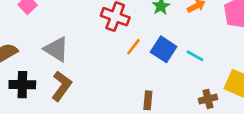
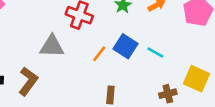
orange line: (133, 47) -> (99, 54), moved
gray triangle: (56, 49) -> (52, 46), moved, turned -30

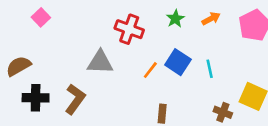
cyan line: (155, 53) -> (210, 69), turned 49
brown cross: (168, 94) -> (223, 112), turned 35

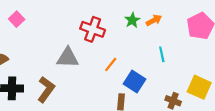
orange arrow: (211, 19) -> (154, 20), moved
blue square: (178, 62) -> (135, 81), moved
cyan line: (210, 69) -> (162, 54), moved

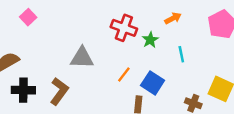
green star: (132, 20) -> (150, 40), moved
red cross: (93, 29) -> (124, 28), moved
orange line: (111, 64) -> (124, 75), moved

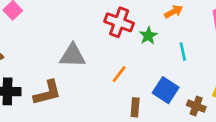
blue square: (153, 83) -> (166, 90), moved
brown L-shape: (59, 91) -> (47, 93), turned 40

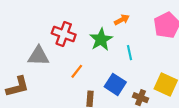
red cross: (119, 22) -> (64, 34), moved
green star: (148, 36) -> (101, 39), size x1.5

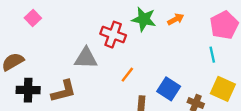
green star: (101, 39) -> (144, 19), moved, turned -30
cyan line: (130, 53) -> (212, 55), moved

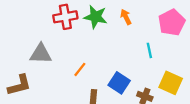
orange arrow: (176, 19) -> (126, 17), turned -88
red cross: (113, 35) -> (65, 17), moved, turned -30
cyan line: (212, 55) -> (149, 50), moved

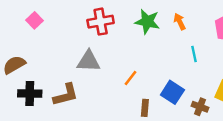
red cross: (65, 17) -> (101, 22), moved
cyan line: (149, 50) -> (194, 54), moved

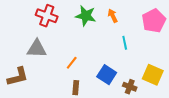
red cross: (101, 22) -> (47, 16), turned 30
brown rectangle: (145, 108) -> (76, 88), moved

